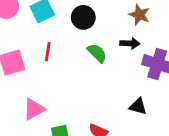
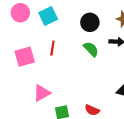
black circle: (83, 17) -> (90, 22), moved

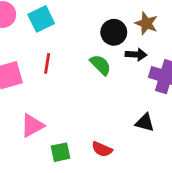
black circle: (90, 22) -> (114, 32), moved

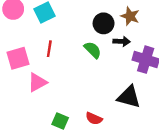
black triangle: (145, 123) -> (129, 97), size x1.5
pink triangle: (32, 126) -> (37, 82), moved
green square: (60, 152) -> (60, 121), turned 35

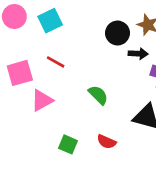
red line: (49, 49) -> (56, 62), turned -70
green semicircle: (93, 50) -> (98, 95), moved

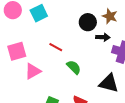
red line: (56, 62) -> (56, 47), moved

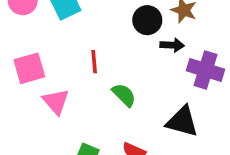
red line: (56, 47) -> (94, 62), turned 56
pink triangle: (33, 71) -> (56, 102), turned -42

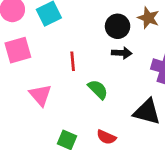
black arrow: (172, 45) -> (122, 53), moved
pink square: (29, 68) -> (18, 50), moved

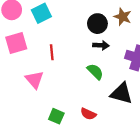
red line: (73, 61) -> (52, 52), moved
green semicircle: (98, 89) -> (95, 72), moved

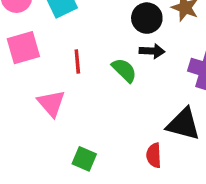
green semicircle: (95, 72) -> (124, 70), moved
red semicircle: (88, 114) -> (154, 155), moved, turned 63

